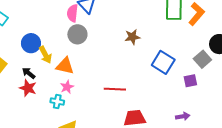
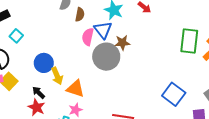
gray circle: (77, 34) -> (106, 57), moved, size x1.4
brown star: (132, 37) -> (122, 43), moved

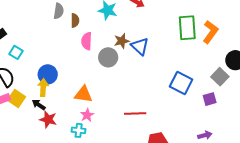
blue triangle: (103, 30) -> (140, 46), moved
gray circle: (106, 57) -> (108, 57), size x0.7
yellow arrow: (57, 76) -> (43, 88), moved, turned -144
black arrow: (39, 93) -> (39, 105), moved

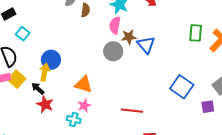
green rectangle: (187, 28) -> (196, 33), size x0.7
pink semicircle: (87, 41) -> (115, 25), moved

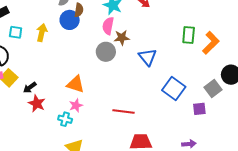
cyan square: (23, 34) -> (16, 32), turned -32
blue triangle: (146, 45) -> (148, 57), moved
blue circle: (51, 60) -> (70, 20), moved
yellow arrow: (45, 72) -> (42, 33), moved
black arrow: (38, 89) -> (30, 88), turned -80

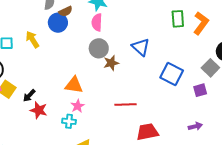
brown semicircle: (79, 10) -> (66, 11), turned 64
yellow arrow: (42, 33) -> (32, 39), turned -36
brown star: (122, 38) -> (111, 63), moved

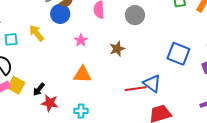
blue triangle: (141, 47) -> (152, 83), moved
gray circle: (99, 48) -> (135, 15), moved
pink star: (78, 106) -> (81, 40), moved

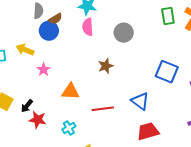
yellow arrow: (36, 33) -> (25, 50), turned -30
pink star: (81, 40) -> (44, 70), moved
red line: (136, 89) -> (103, 109), moved
cyan cross: (81, 111) -> (69, 128), turned -32

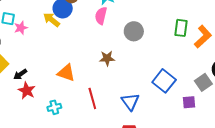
yellow arrow: (25, 50) -> (52, 20), moved
pink star: (44, 70) -> (21, 28), moved
red line: (103, 109) -> (92, 98), turned 65

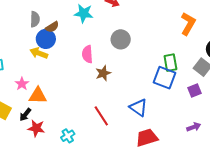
pink semicircle: (101, 16) -> (87, 54), moved
pink star: (21, 28) -> (22, 84), moved
green rectangle: (181, 28) -> (170, 63), moved
orange triangle: (66, 73) -> (38, 96), moved

